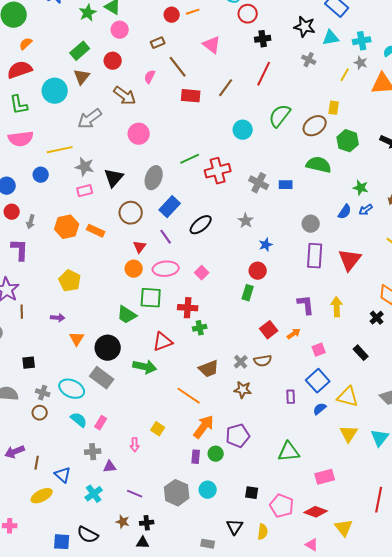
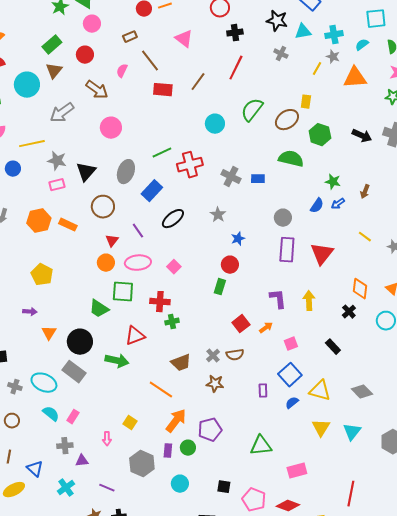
blue rectangle: (170, 207) -> (152, 191), moved
brown circle: (40, 413) -> (12, 421), moved
gray hexagon: (177, 493) -> (142, 464), moved

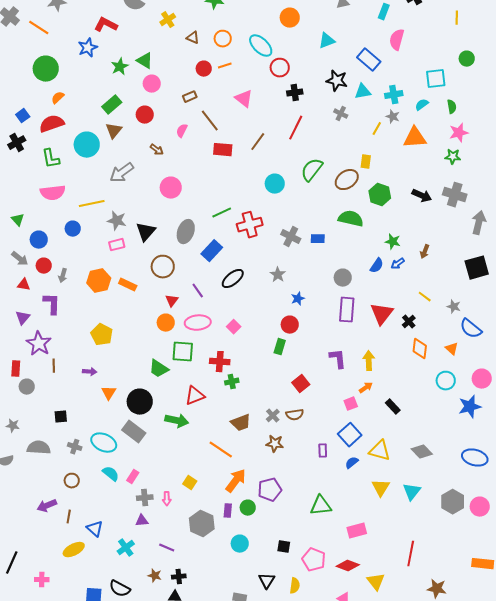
brown arrow: (97, 90) -> (157, 150), size x0.6
black cross: (349, 312) -> (409, 322), moved
orange arrow: (266, 328) -> (366, 388), moved
gray cross: (65, 446) -> (145, 498), moved

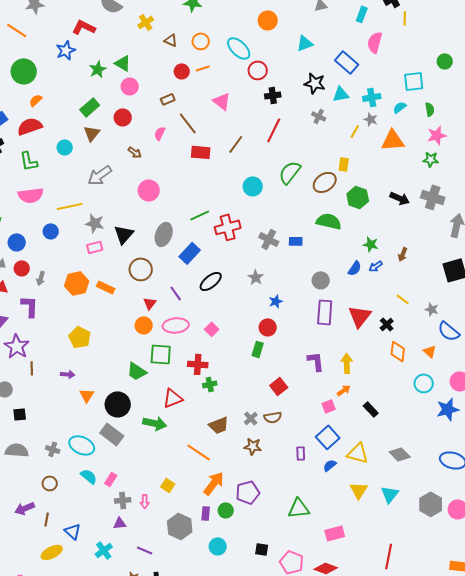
yellow line: (457, 18) -> (405, 18), moved
cyan circle: (87, 145) -> (65, 147), size x0.6
black square: (61, 417) -> (20, 414), moved

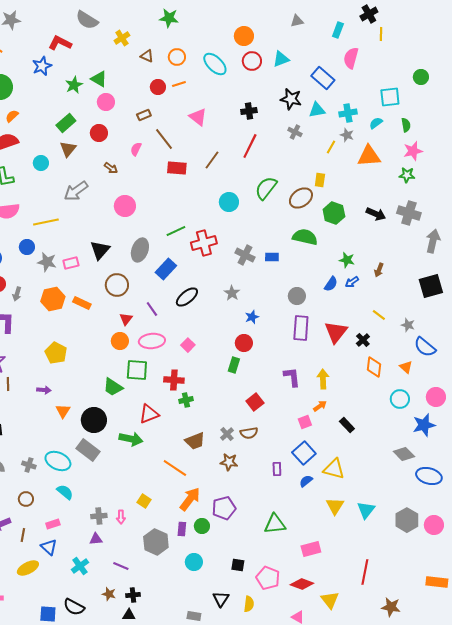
red circle: (258, 70) -> (252, 61), moved
gray star: (95, 223) -> (47, 262), moved
gray diamond: (400, 454) -> (404, 454), moved
pink rectangle: (111, 479) -> (53, 524), moved, turned 40

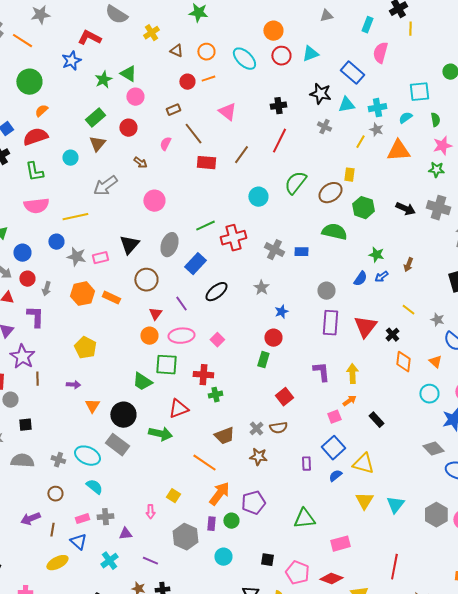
gray cross: (99, 516) -> (105, 517), moved

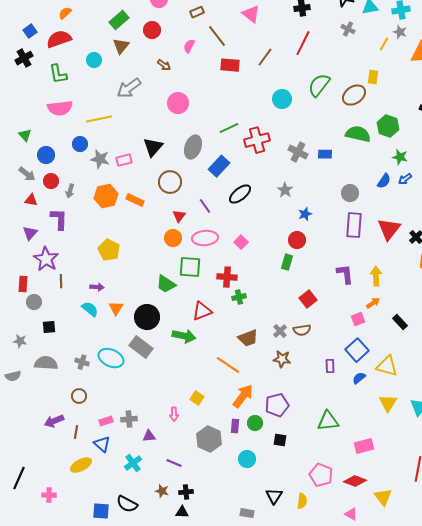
green hexagon: (363, 208) -> (388, 126), moved
cyan semicircle: (94, 487) -> (90, 309), moved
black square: (267, 560) -> (280, 440), moved

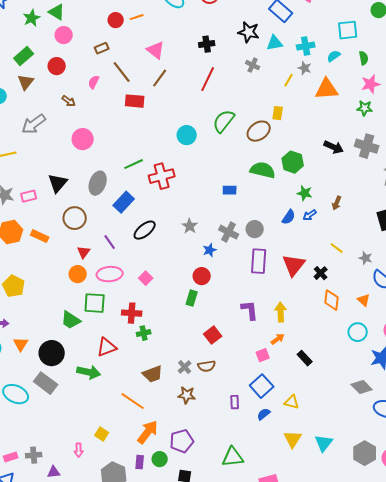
brown line: (265, 57) -> (160, 78), moved
gray cross: (298, 152) -> (229, 232), moved
yellow triangle: (387, 366) -> (292, 402), size x0.7

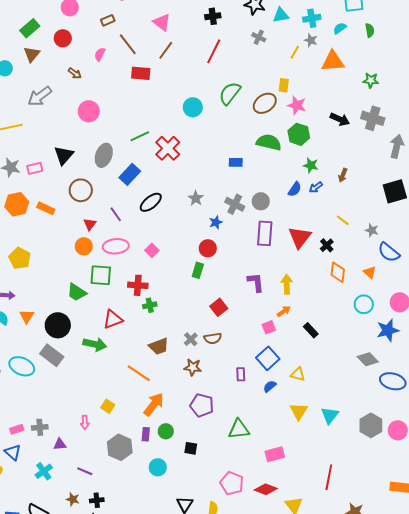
pink star: (371, 84) -> (297, 105), moved, turned 30
red cross: (162, 176) -> (168, 148), turned -30
purple pentagon: (182, 441) -> (202, 405), moved, turned 30

